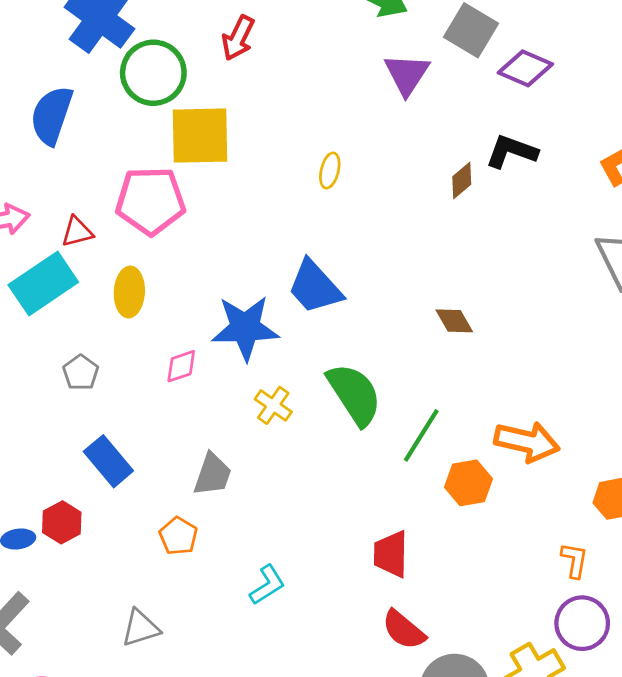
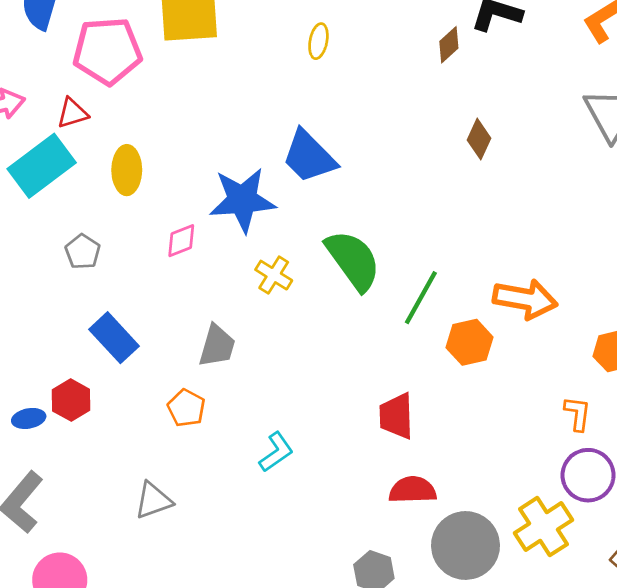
pink pentagon: (150, 201) -> (107, 51), moved
brown diamond: (454, 321) -> (479, 139), moved, turned 57
red semicircle: (404, 630) -> (413, 490), turned 141

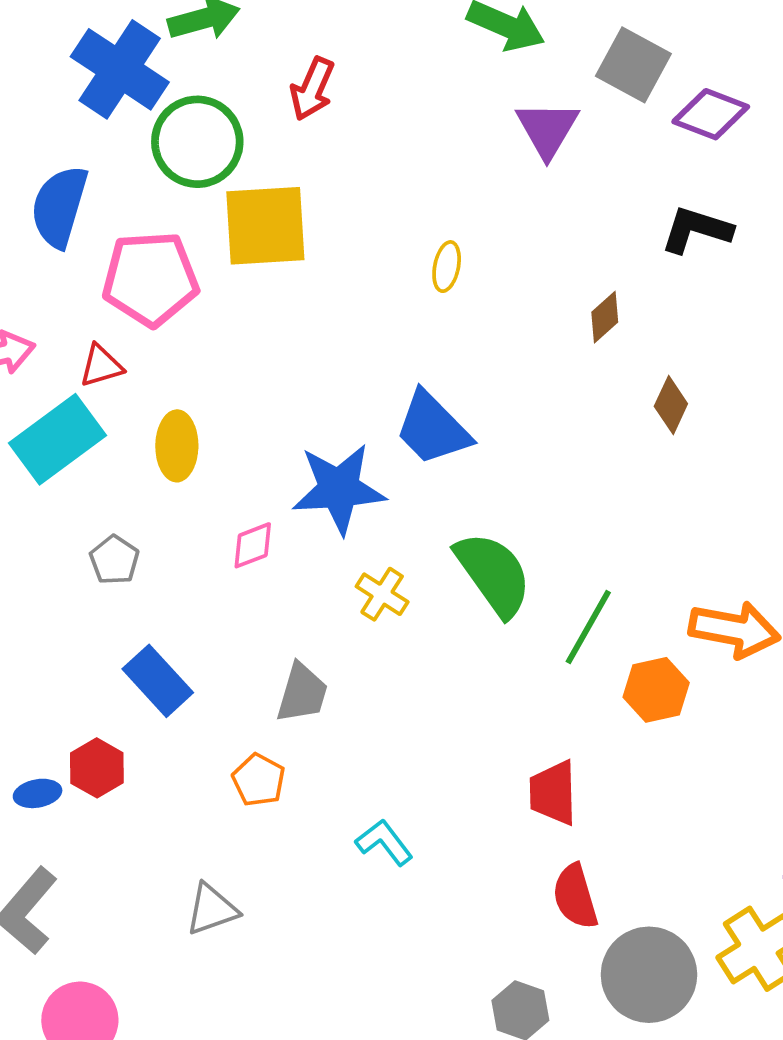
brown diamond: (449, 45) -> (605, 317), moved
cyan L-shape: (276, 452) -> (384, 842), turned -93
red semicircle: (413, 490) -> (575, 896), turned -105

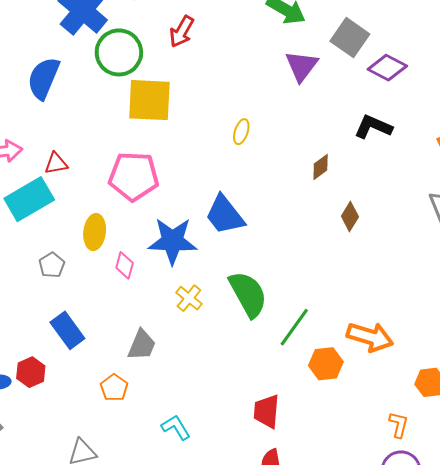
pink pentagon: (150, 279) -> (134, 176), moved
yellow ellipse: (177, 446) -> (95, 232), moved
pink diamond: (253, 545) -> (125, 265), turned -60

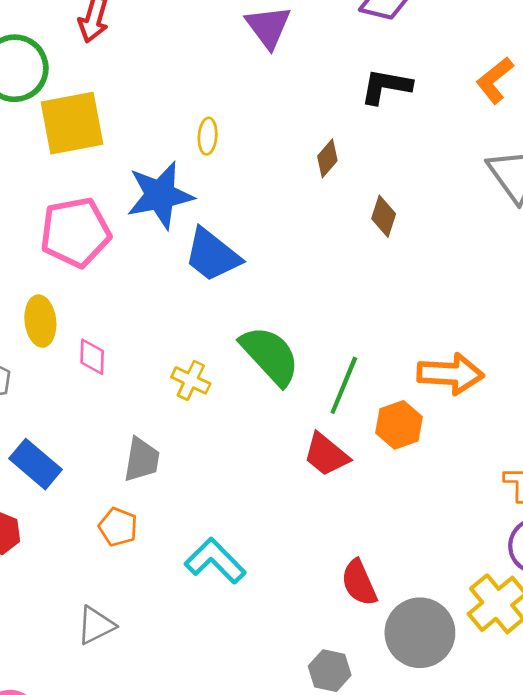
blue star: (173, 241) -> (160, 195), moved
red trapezoid: (266, 411) -> (326, 455), moved, turned -42
cyan L-shape: (176, 427) -> (215, 561), size x1.4

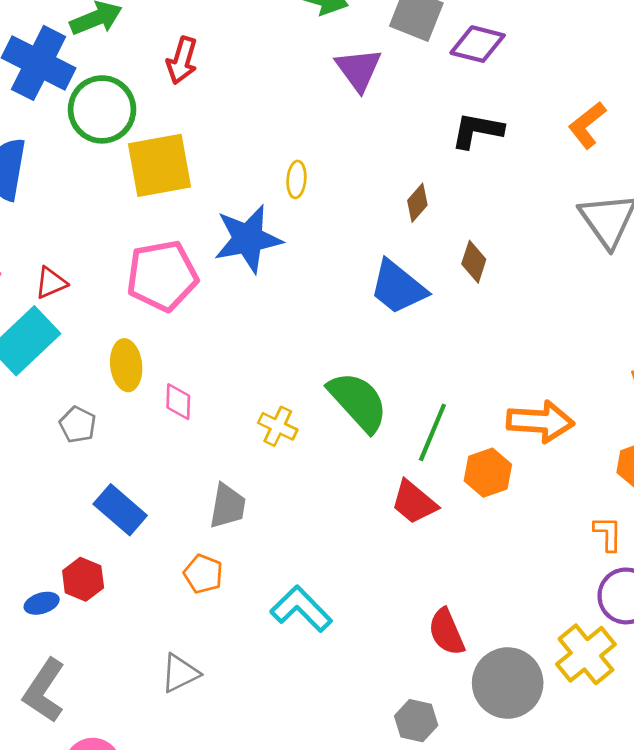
blue trapezoid: (212, 255) -> (398, 287), moved

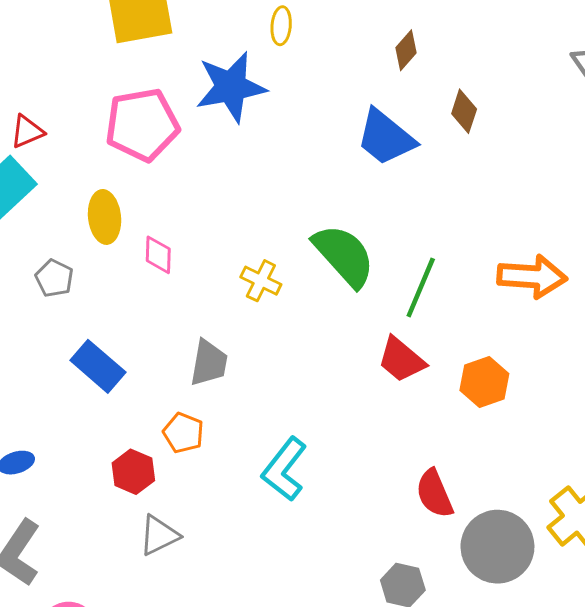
orange hexagon: (488, 473) -> (484, 382), moved
red hexagon: (83, 579) -> (133, 472), moved
cyan L-shape: (301, 609) -> (284, 469), turned -98

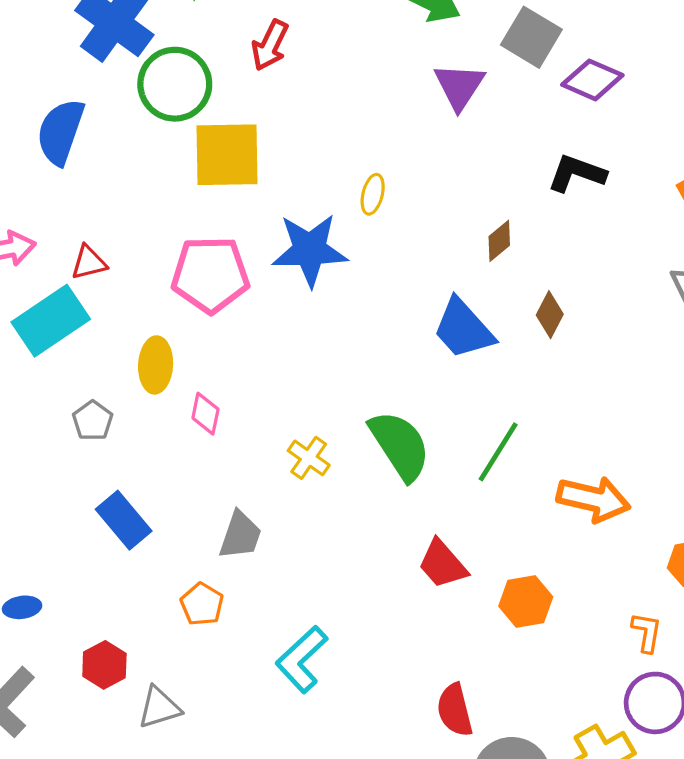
green line: (421, 287) -> (498, 452), moved
red hexagon: (133, 472) -> (104, 665), moved

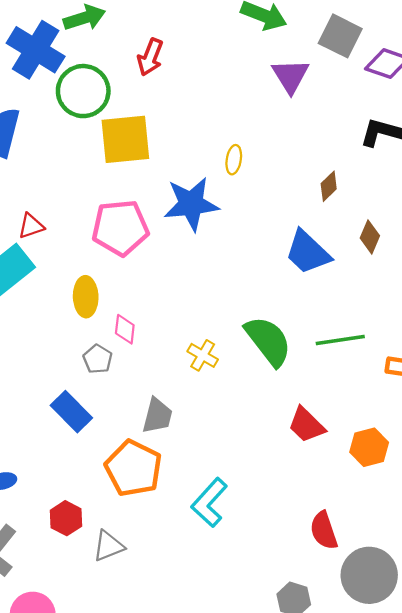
gray pentagon: (93, 421) -> (98, 359), moved
green line: (498, 452) -> (340, 340), turned 54
orange pentagon: (202, 604) -> (133, 468), size x1.8

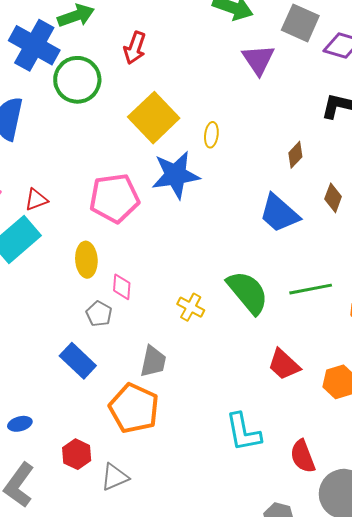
yellow square: (125, 139) -> (154, 118), moved, turned -36
cyan L-shape: (209, 503) -> (243, 432), moved, turned -51

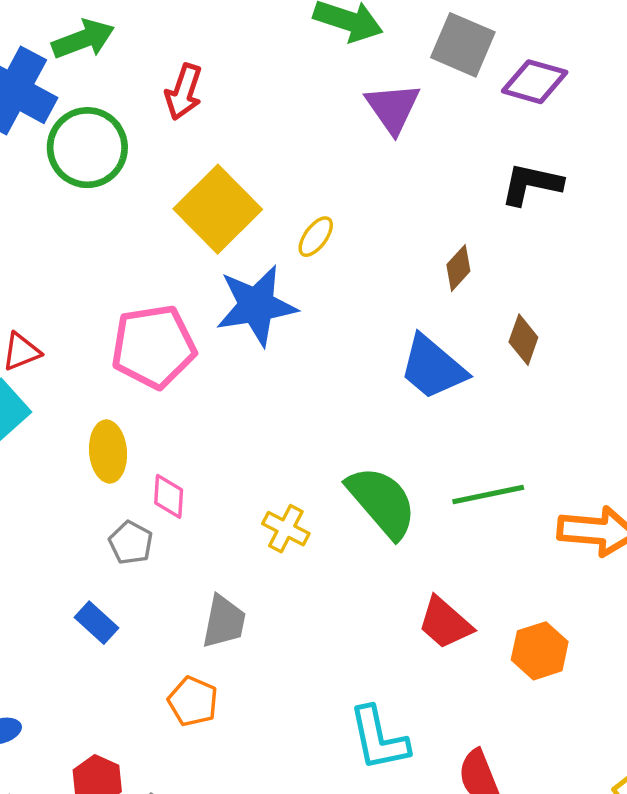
yellow ellipse: (211, 135) -> (316, 237), turned 30
blue rectangle: (78, 361) -> (96, 623), size x0.7
orange pentagon: (134, 408) -> (193, 701), size x0.6

